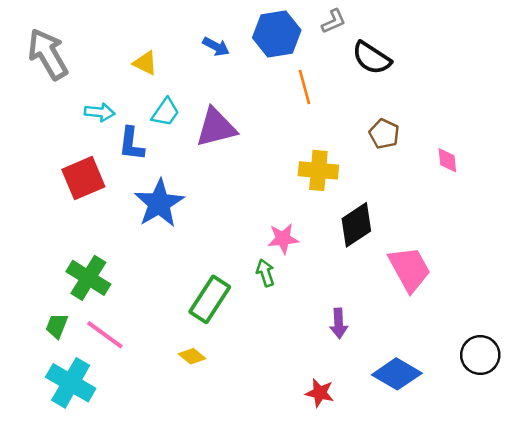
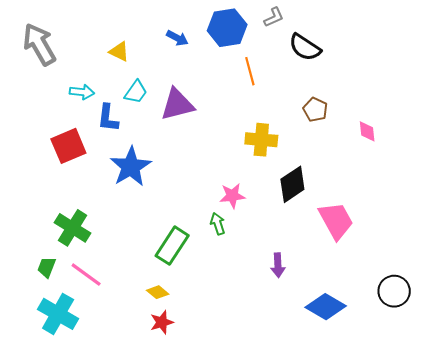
red star: (320, 393) -> (162, 322), moved, turned -30

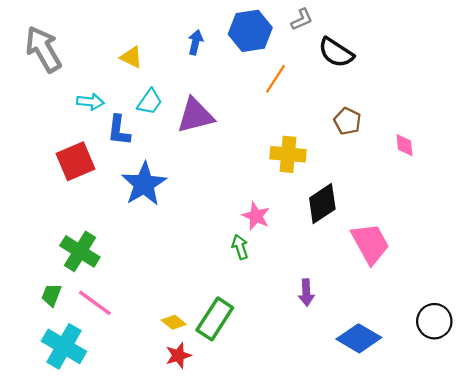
blue arrow: (177, 38) -> (195, 42), turned -105
orange line: (250, 71) -> (275, 79), turned 48
pink star: (232, 196) -> (256, 216), turned 30
green rectangle: (172, 246) -> (215, 319), moved

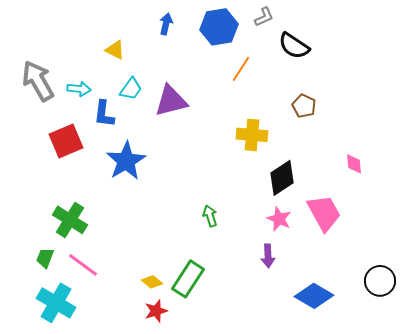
blue arrow: (195, 42) -> (166, 24), moved
gray arrow: (43, 49) -> (38, 81), moved
pink diamond: (405, 145) -> (354, 164), moved
pink star: (256, 216) -> (279, 219), moved

